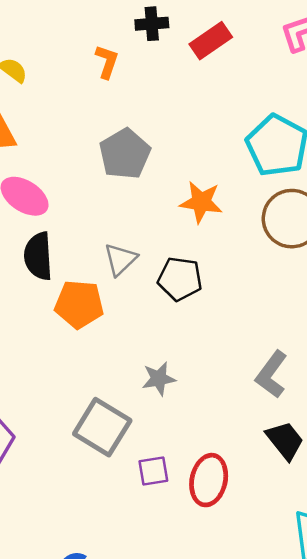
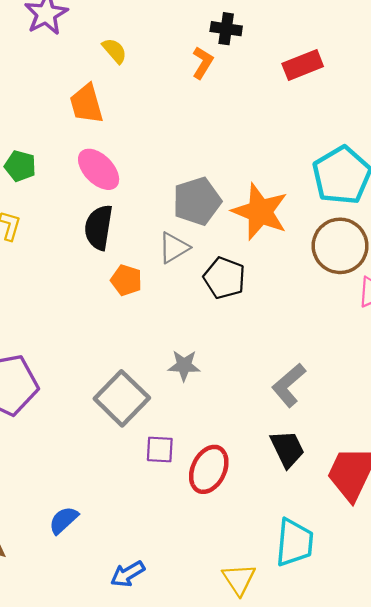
black cross: (152, 24) -> (226, 29), moved
gray pentagon: (125, 154) -> (197, 201), moved
orange star: (201, 202) -> (260, 212), size x1.4
orange pentagon: (79, 304) -> (126, 280), size x0.7

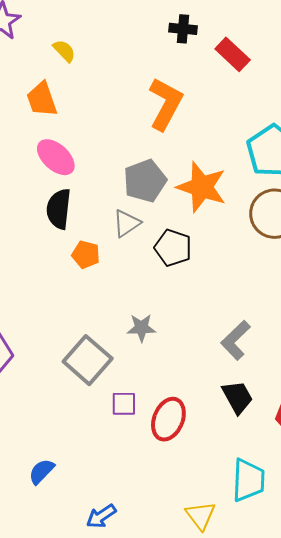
black cross: (226, 29) -> (183, 29), moved
orange L-shape: (203, 63) -> (165, 104), moved, size x1.8
red rectangle: (303, 65) -> (233, 54), turned 68

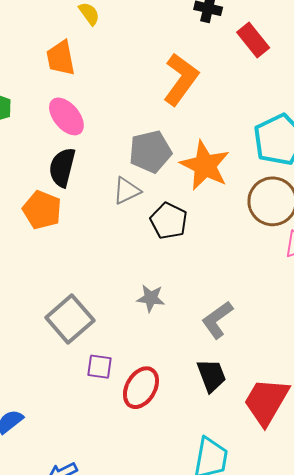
orange pentagon: (86, 255) -> (42, 210), moved, size x1.4
gray star: (141, 328) -> (151, 298), moved

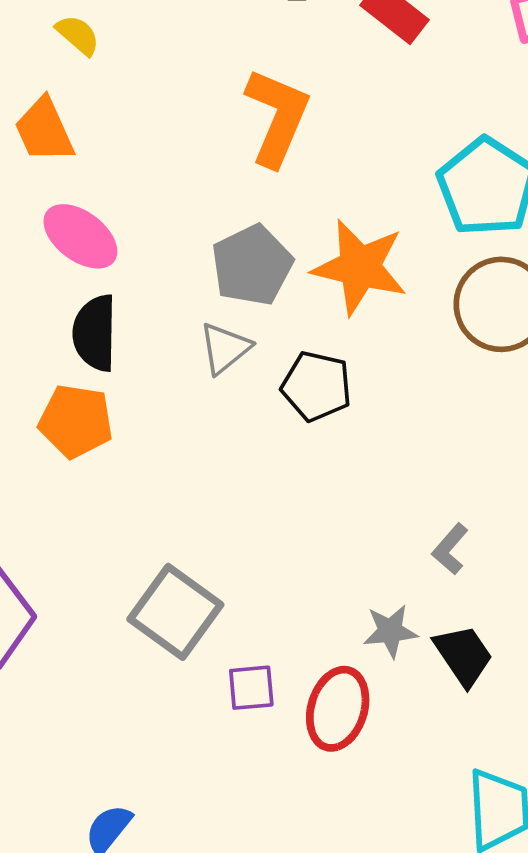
gray star: (151, 298) -> (390, 631), moved
gray L-shape: (217, 320) -> (450, 549), size x0.7

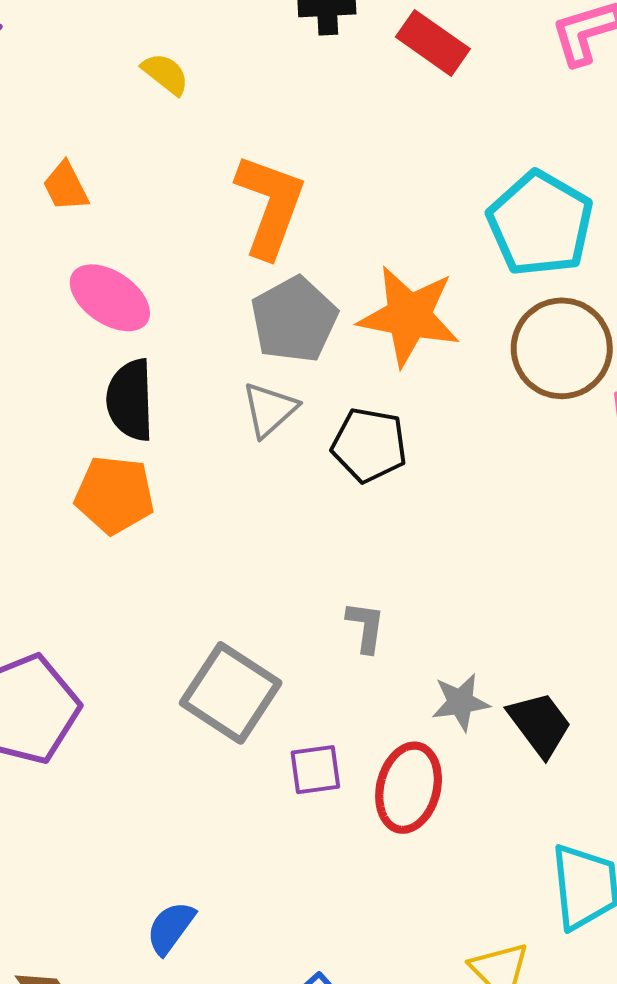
yellow semicircle: (78, 35) -> (165, 74), moved
orange L-shape: (277, 117) -> (270, 206), moved
orange trapezoid: (44, 130) -> (66, 187), size x0.7
gray L-shape: (450, 549) -> (366, 627), moved, turned 150

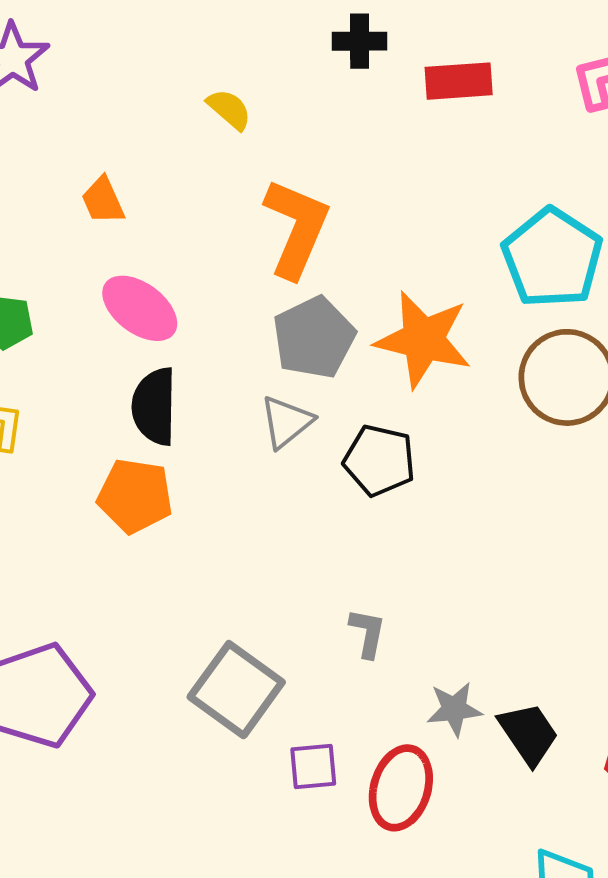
red rectangle: (433, 43) -> (459, 81), turned -42
yellow semicircle: (165, 74) -> (229, 109), moved

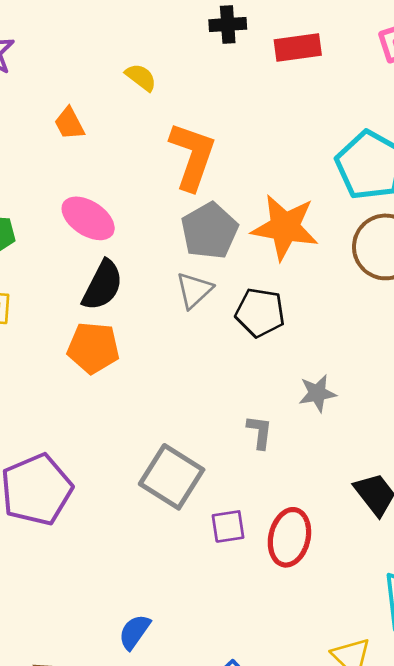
orange trapezoid: (103, 201) -> (69, 124), moved
black semicircle: (154, 406) -> (103, 285), turned -150
gray star: (454, 709) -> (317, 393), moved

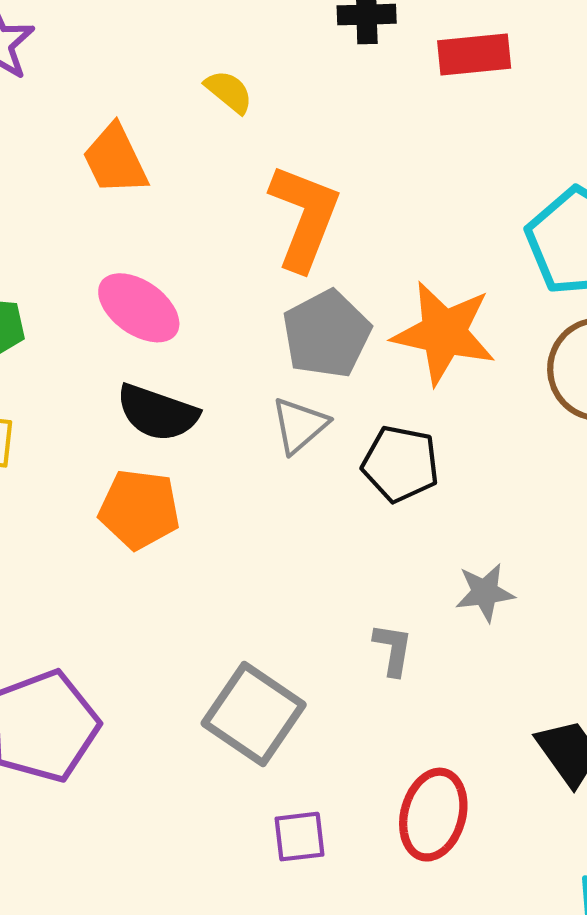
orange trapezoid: (69, 124) -> (115, 160), size x1.4
black semicircle: (103, 285) -> (157, 413), turned 80
purple square: (228, 526) -> (300, 837), moved

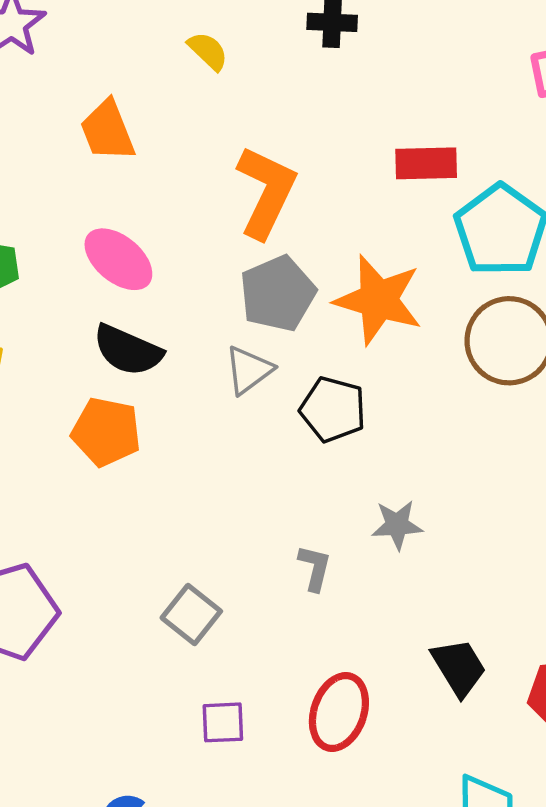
red rectangle: (474, 54) -> (426, 163), moved
yellow semicircle: (229, 92) -> (208, 51), moved
gray square: (254, 714) -> (191, 614), size x0.7

